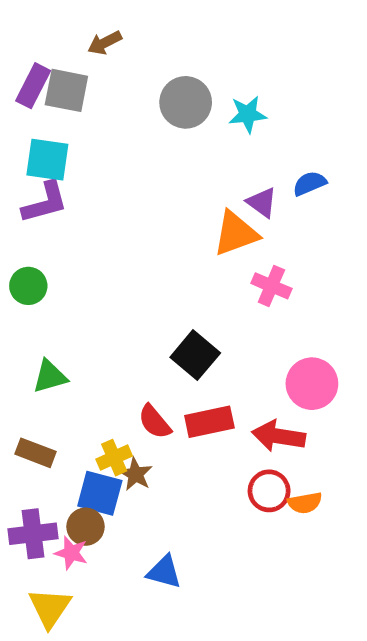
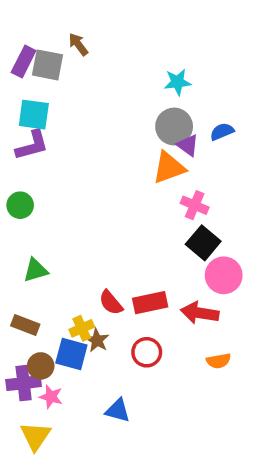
brown arrow: (105, 43) -> (78, 44), moved, turned 80
gray circle: (186, 102) -> (174, 127), moved
black square: (195, 355) -> (203, 243), moved
red circle: (269, 491) -> (147, 352), moved
brown circle: (86, 527) -> (41, 366), moved

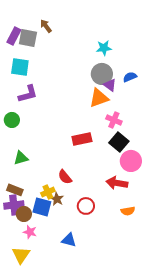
purple L-shape: (32, 145) -> (28, 94), moved
red rectangle: (150, 303) -> (82, 139), moved
purple cross: (24, 383) -> (14, 205), moved

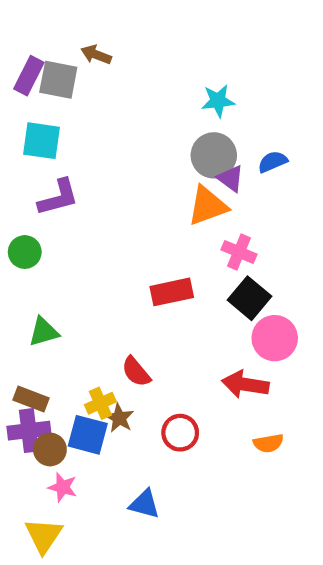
brown arrow: (46, 26) -> (96, 55), turned -32

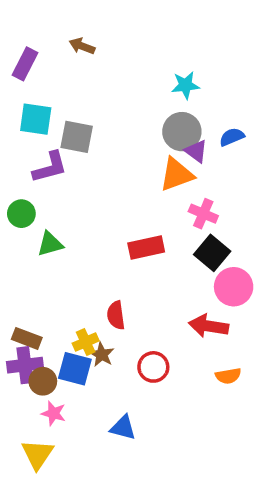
gray square: (58, 80) -> (77, 137), moved
green triangle: (44, 332) -> (50, 244), moved
red semicircle: (136, 372) -> (116, 315), turned 32

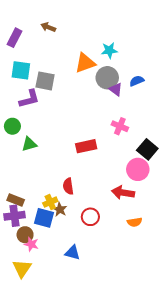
orange triangle: (177, 174) -> (85, 63), moved
black square: (212, 253) -> (147, 149), moved
brown circle: (43, 381) -> (25, 235), moved

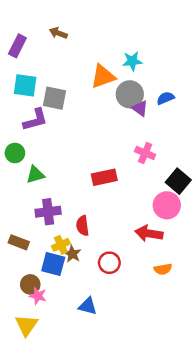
purple cross: (15, 216) -> (48, 212), moved

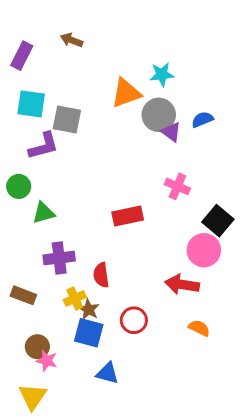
blue square: (53, 264) -> (89, 333), moved
orange semicircle: (163, 269) -> (199, 328), turned -144

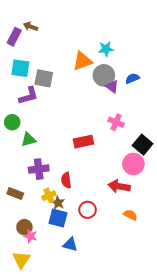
brown arrow: (72, 40) -> (31, 26), moved

